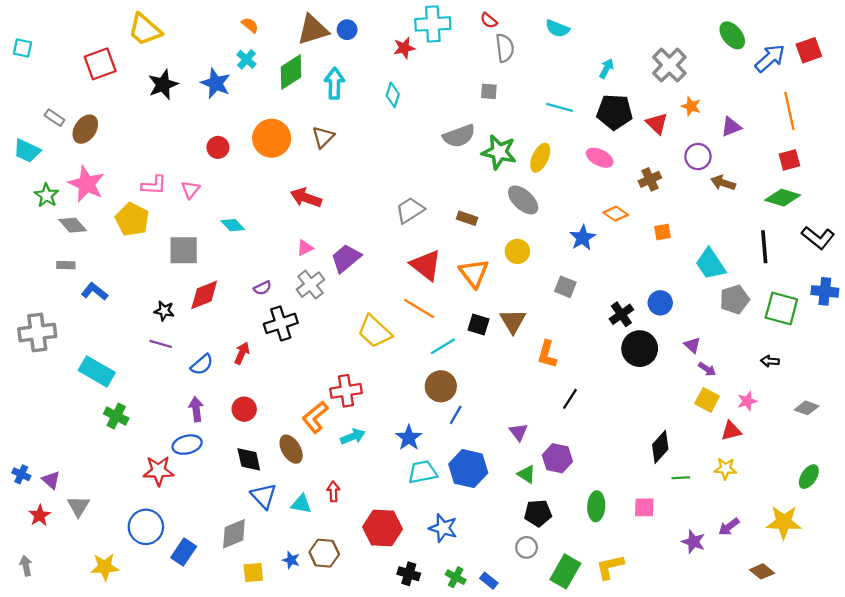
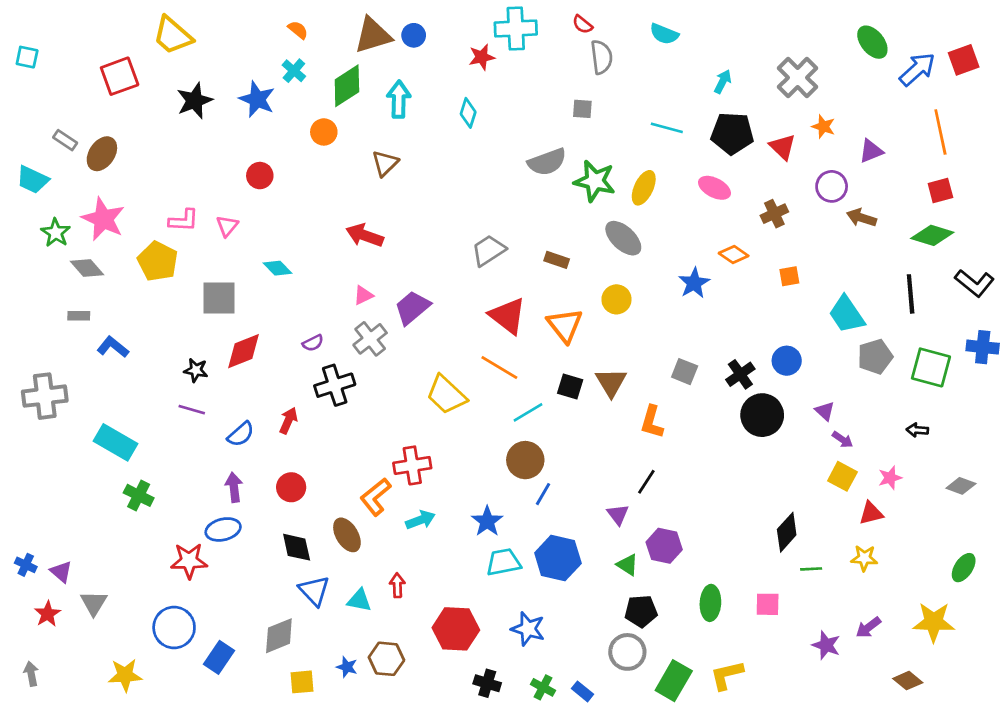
orange circle: (272, 138) -> (324, 132), moved, size x0.6
gray square: (565, 287) -> (685, 372), moved
black line: (570, 399) -> (646, 482), moved
gray circle: (527, 547) -> (627, 652), size x1.4

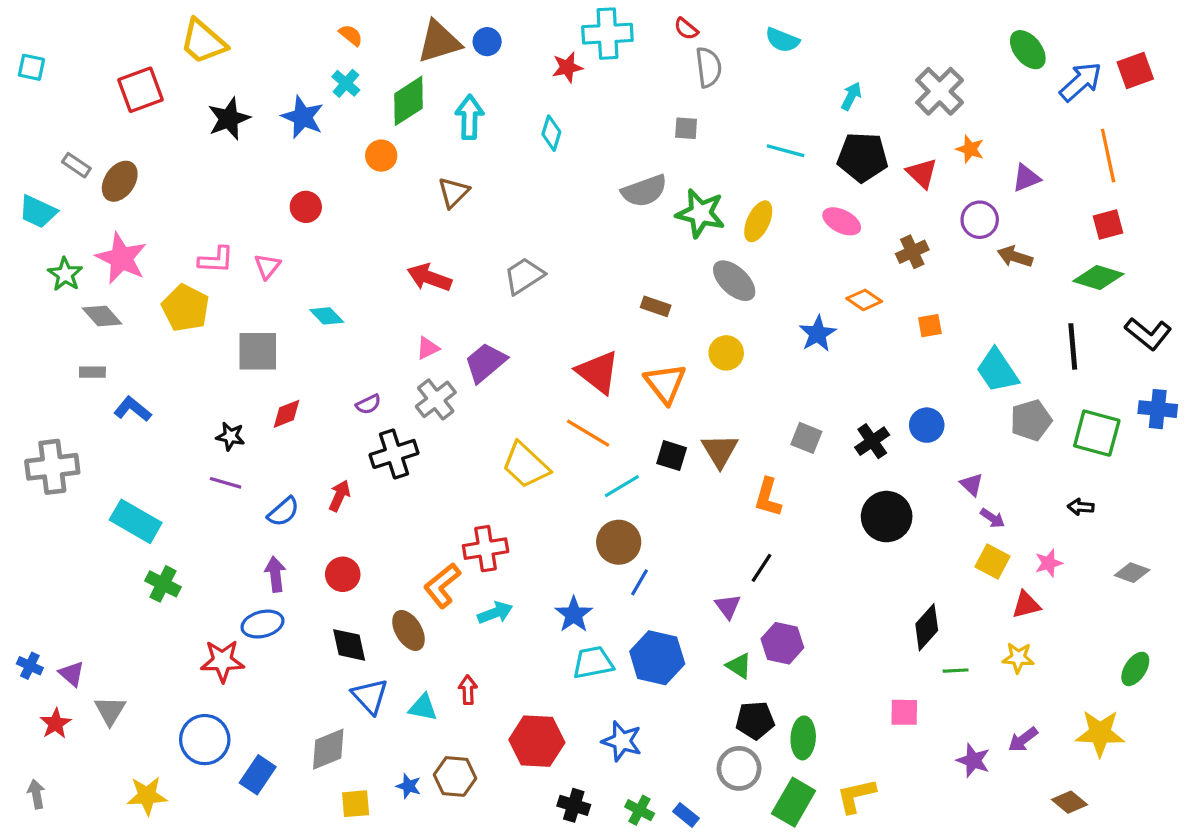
gray trapezoid: (489, 250) -> (524, 276), moved
red diamond: (243, 351) -> (287, 414), size x0.7
black circle: (762, 415) -> (887, 517), moved
green ellipse: (710, 603) -> (803, 738), moved

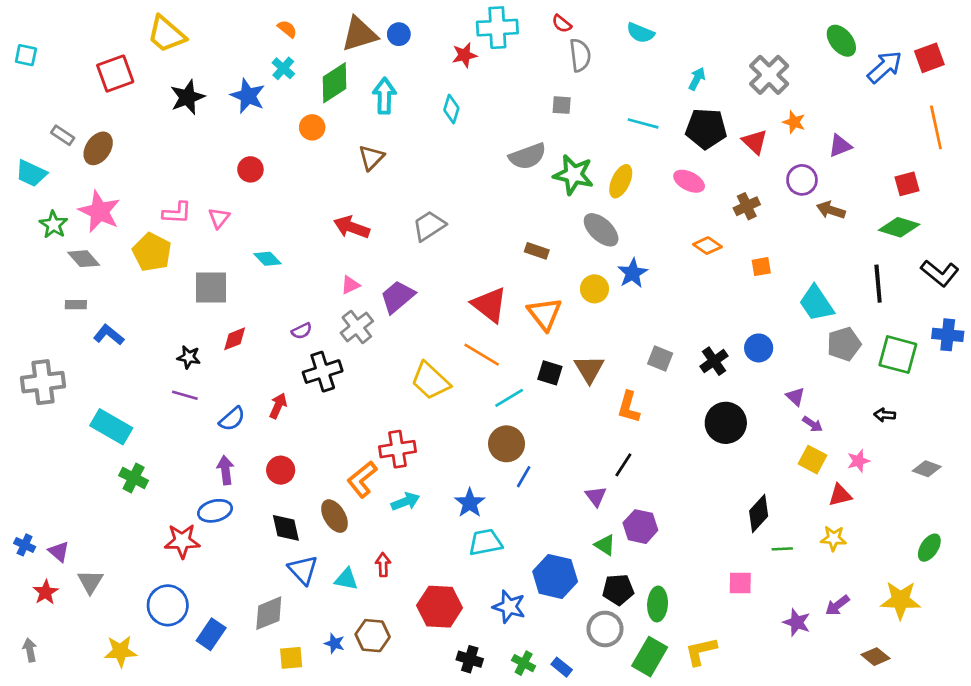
orange line: (1108, 156) -> (936, 127), moved
blue star: (818, 334) -> (633, 273), moved
blue hexagon: (657, 658) -> (555, 576), moved

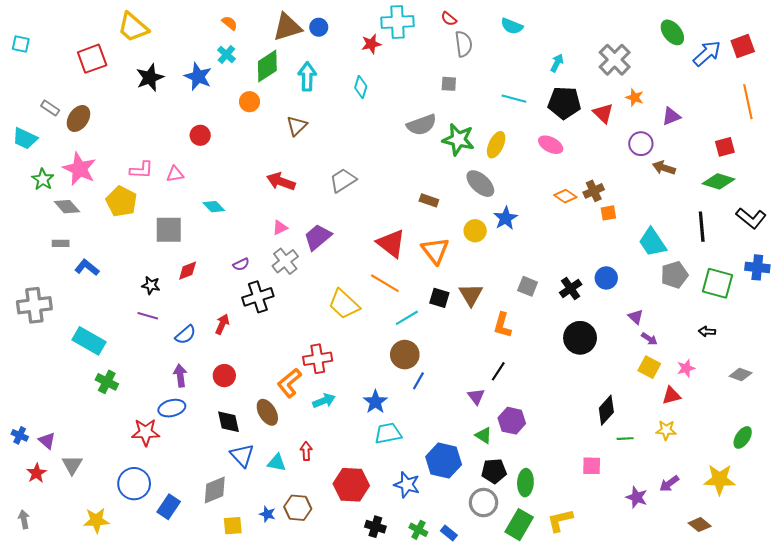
brown cross: (747, 206) -> (594, 191), moved
pink triangle: (219, 218) -> (175, 174), turned 42

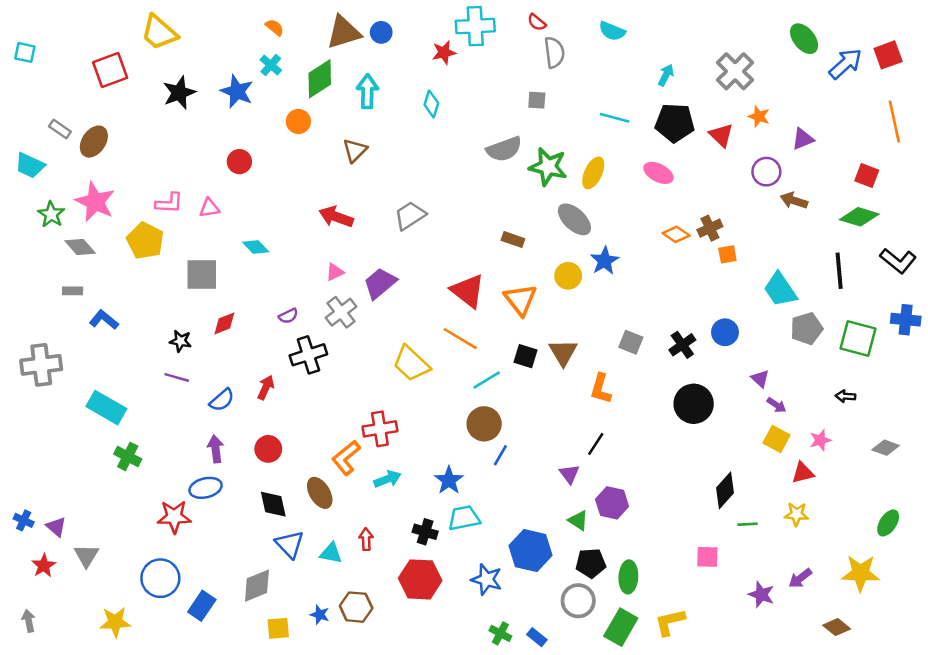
red square: (725, 147) -> (867, 175), turned 36
black cross: (375, 527) -> (425, 532), moved

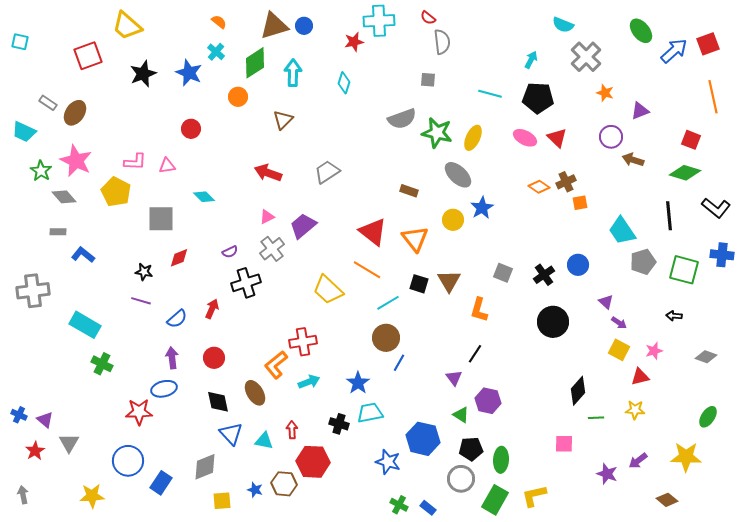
cyan semicircle: (612, 31) -> (563, 25), moved
red triangle: (721, 135) -> (557, 138), moved
red hexagon: (420, 579) -> (313, 462), moved

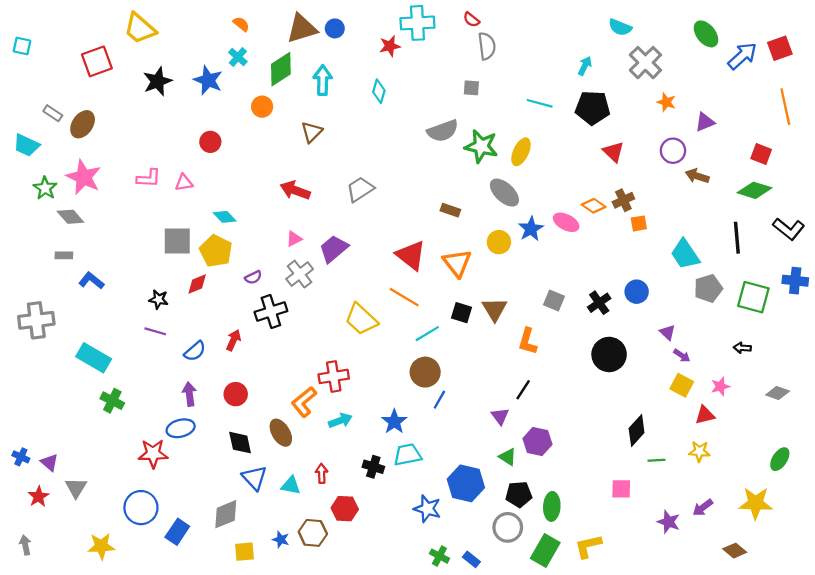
pink ellipse: (525, 138) -> (566, 222), moved
yellow pentagon: (116, 192) -> (216, 251), moved
red hexagon: (313, 462) -> (345, 509), size x0.7

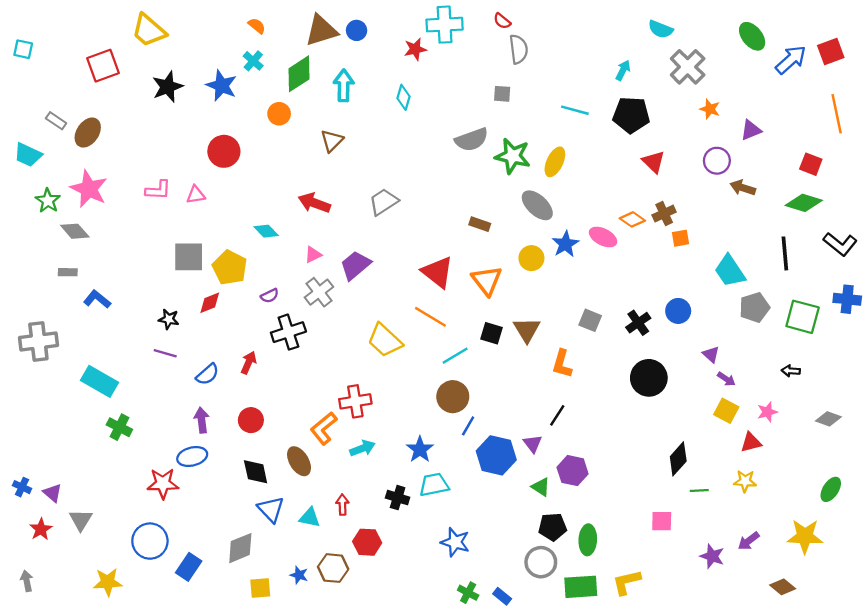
red circle: (210, 142) -> (224, 151), size x1.4
cyan diamond: (225, 217) -> (266, 231), moved
blue hexagon: (466, 483) -> (496, 455), moved
green rectangle: (545, 551) -> (581, 587), turned 56

